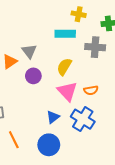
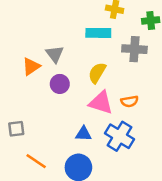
pink triangle: (67, 91) -> (101, 103), turned -30
blue triangle: (53, 117) -> (83, 134), turned 40
orange line: (14, 140) -> (36, 161), turned -30

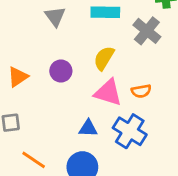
gray cross: (134, 49) -> (147, 31), turned 35
gray triangle: (55, 54) -> (55, 16), moved
orange triangle: (31, 67) -> (18, 77), moved

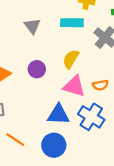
blue triangle: (88, 128) -> (58, 115), size x1.5

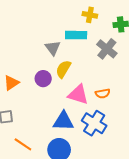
gray triangle: (32, 26) -> (53, 48), moved
yellow semicircle: (71, 59) -> (63, 69), moved

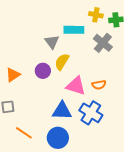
yellow cross: (90, 15) -> (96, 15), moved

